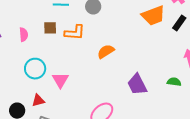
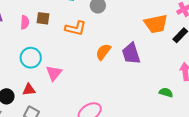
brown square: (50, 28) -> (43, 18), moved
orange semicircle: (106, 51) -> (103, 52), turned -30
purple trapezoid: (137, 84) -> (131, 53), moved

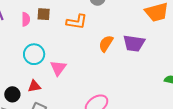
purple trapezoid: (131, 53) -> (134, 43), turned -60

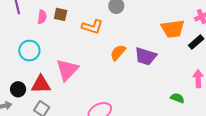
cyan circle: (34, 54) -> (29, 51), moved
pink triangle: (58, 68) -> (67, 70), size x1.4
red triangle: (34, 86) -> (41, 84), size x1.5

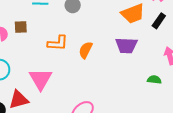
orange L-shape: (92, 27) -> (58, 43), moved
purple trapezoid: (146, 56) -> (126, 46), moved

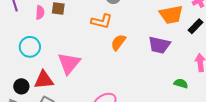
orange L-shape: (58, 43) -> (102, 21), moved

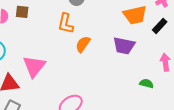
orange L-shape: (102, 21) -> (66, 24), turned 90

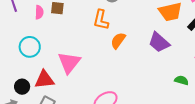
purple trapezoid: (124, 46) -> (159, 42), turned 30

